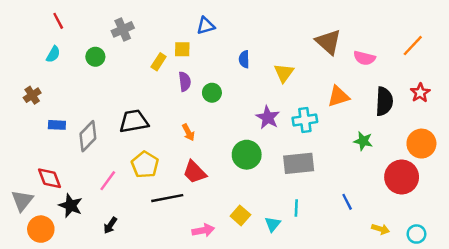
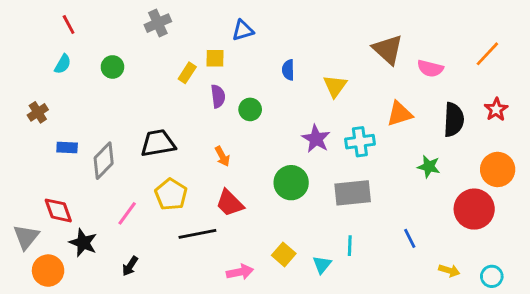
gray cross: (123, 29) -> (158, 23), moved

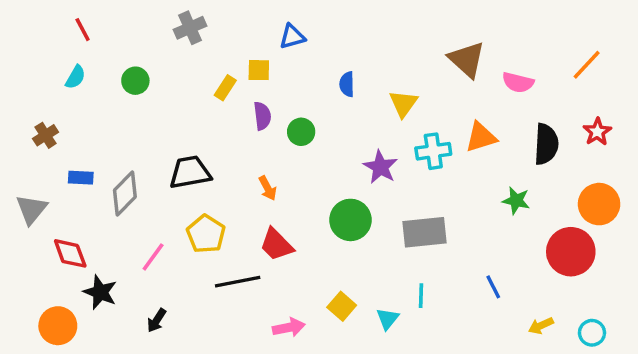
cyan cross: (360, 142) -> (433, 151), moved
gray triangle: (26, 237) -> (31, 209), moved
yellow arrow: (449, 271) -> (541, 326), turned 138

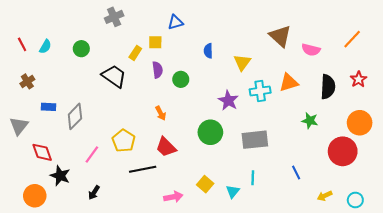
red line: (83, 30) -> (22, 44), moved
black trapezoid: (190, 172) -> (114, 76), moved, turned 45

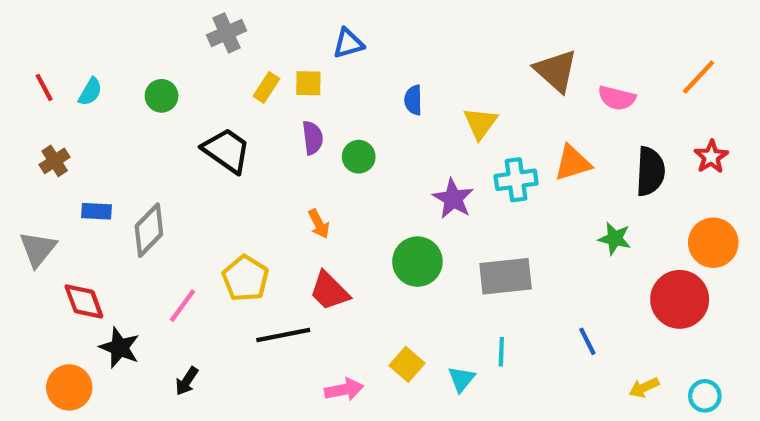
yellow rectangle: (135, 53) -> (266, 87), moved

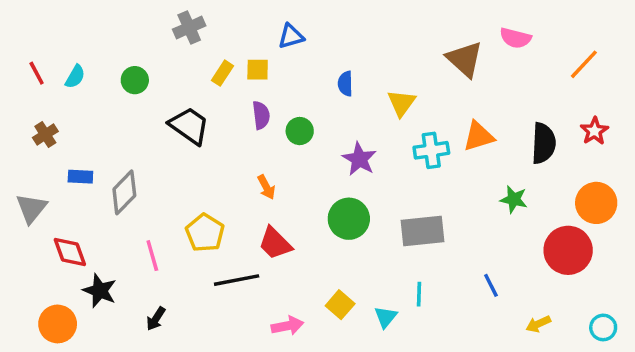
pink semicircle: (617, 98) -> (515, 38), moved
purple star: (453, 199) -> (359, 159), moved
pink line: (183, 306) -> (152, 256), turned -52
cyan circle: (705, 396) -> (603, 327), moved

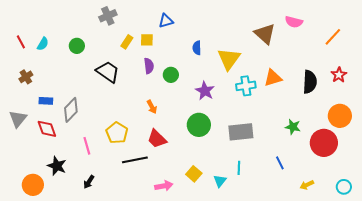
yellow triangle: (401, 103) -> (229, 59), size x1.4
green star: (514, 199) -> (293, 127), moved
red diamond: (70, 252) -> (47, 129), moved

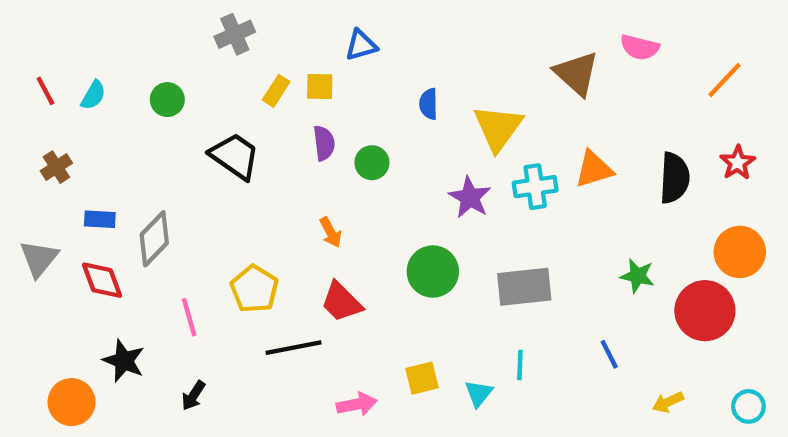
purple star: (205, 91) -> (470, 197), moved
yellow square: (194, 174) -> (422, 378), turned 35

